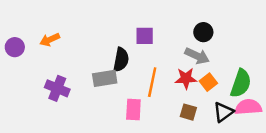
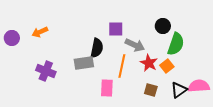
gray arrow: (197, 56) -> (135, 45), moved
red star: (186, 78) -> (149, 63), turned 30
green semicircle: (241, 83) -> (176, 44), moved

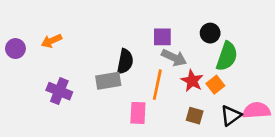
purple square: (116, 29) -> (162, 37), moved

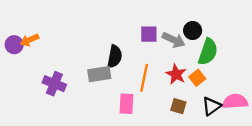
orange arrow: (52, 41) -> (30, 40), moved
gray arrow: (174, 58) -> (174, 40), moved

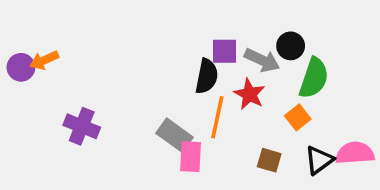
black semicircle: (115, 57) -> (207, 76), moved
gray rectangle: (99, 74) -> (175, 135), moved, turned 45
red star: (176, 74) -> (250, 94), moved

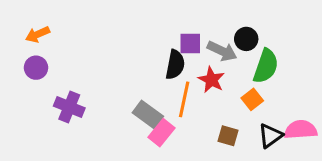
orange arrow: (44, 60) -> (38, 34), moved
purple circle: (21, 67) -> (36, 68), moved
pink rectangle: (191, 157) -> (162, 133), turned 36

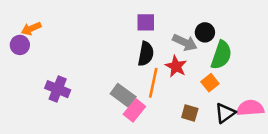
purple square: (190, 43) -> (146, 22), moved
purple circle: (36, 68) -> (20, 45), moved

